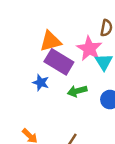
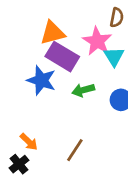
blue star: (41, 83) -> (41, 80), size x1.5

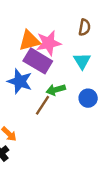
pink star: (97, 41) -> (49, 43), moved, turned 30
brown line: (75, 150) -> (43, 105), moved

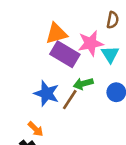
pink star: (49, 43) -> (91, 43), moved
blue star: (20, 81) -> (47, 93), moved

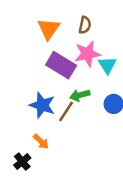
brown semicircle: (113, 20) -> (85, 25), moved
orange triangle: (56, 33) -> (49, 29), moved, turned -40
orange arrow: (35, 129) -> (41, 141), moved

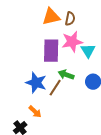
orange triangle: (49, 29) -> (51, 17), moved, turned 42
purple rectangle: (61, 65) -> (51, 51), turned 60
green arrow: (80, 95) -> (66, 75), turned 35

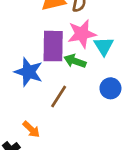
green arrow: (66, 75) -> (75, 61), moved
blue star: (36, 83) -> (29, 72), moved

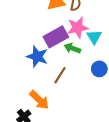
purple rectangle: (53, 46) -> (56, 37), turned 60
orange arrow: (31, 129) -> (39, 100), size x1.5

